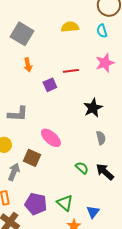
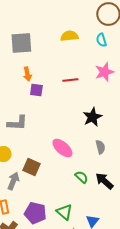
gray square: (22, 34) -> (21, 43), turned -35
purple square: (50, 85) -> (36, 90), moved, turned 32
pink ellipse: (51, 138) -> (62, 148), moved

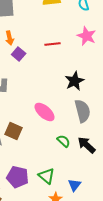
pink star: (104, 72) -> (87, 36), turned -30
purple square: (36, 90) -> (19, 54), turned 32
gray semicircle: (100, 147) -> (83, 111), size x1.6

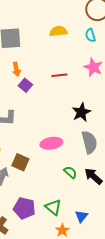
pink ellipse: (45, 112) -> (51, 143), turned -50

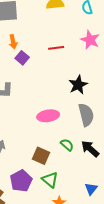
brown square: (20, 162) -> (41, 156), moved
purple pentagon: (24, 208) -> (21, 181), turned 30
blue triangle: (81, 216) -> (91, 189), moved

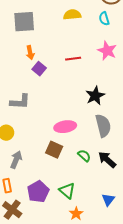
brown square: (41, 156) -> (54, 150), moved

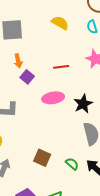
yellow semicircle: (72, 15) -> (60, 23), turned 36
pink ellipse: (65, 127) -> (53, 98), moved

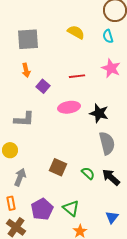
orange arrow: (18, 61) -> (26, 70), moved
black star: (83, 104) -> (99, 113), turned -30

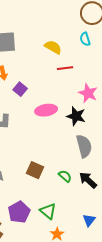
yellow semicircle: (76, 32) -> (53, 47), moved
pink star: (111, 68) -> (88, 93), moved
red line: (77, 76) -> (65, 68), moved

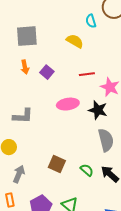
cyan semicircle: (85, 39) -> (91, 21), moved
red line: (65, 68) -> (87, 74), moved
purple square: (20, 89) -> (47, 72), moved

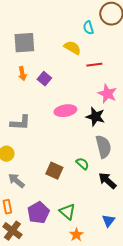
red line: (87, 74) -> (94, 65), moved
green semicircle: (87, 170) -> (82, 164), moved
gray arrow: (19, 174) -> (16, 181), turned -72

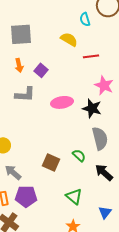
gray L-shape: (20, 123) -> (25, 94), moved
green triangle: (67, 212) -> (74, 196), moved
purple pentagon: (38, 213) -> (26, 196), moved, turned 30

